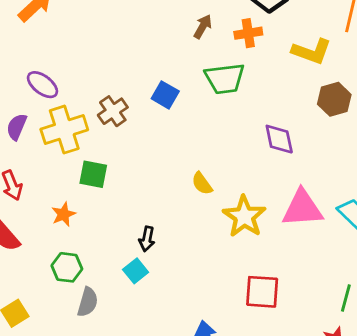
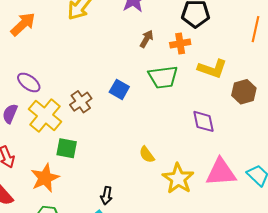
yellow L-shape: (312, 51) -> (212, 69), moved
yellow cross: (64, 130) -> (45, 115), turned -32
orange star: (63, 214) -> (45, 178), size x1.6

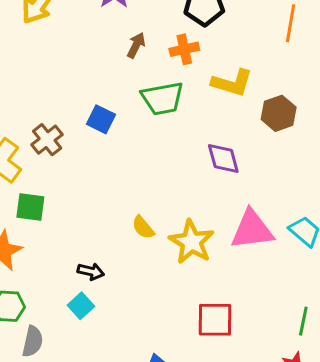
yellow semicircle: (147, 155) -> (143, 227), moved
black arrow: (107, 196) -> (91, 271), turned -84

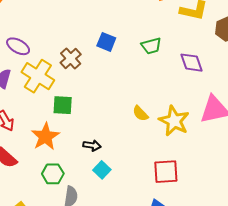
green trapezoid: (162, 98) -> (151, 46), moved, size x0.7
black arrow: (91, 271) -> (92, 145), moved
red square: (215, 320) -> (166, 172), moved

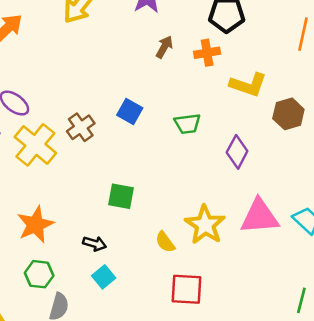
purple diamond: (192, 63) -> (237, 152), turned 40
green square: (63, 105) -> (121, 196), moved
yellow semicircle: (140, 113) -> (165, 242), moved

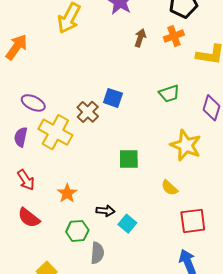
blue square: (130, 112) -> (113, 98), moved
orange star: (35, 225) -> (67, 193), size x0.7
yellow star: (205, 225) -> (186, 145), moved
black arrow: (95, 244) -> (105, 211), moved

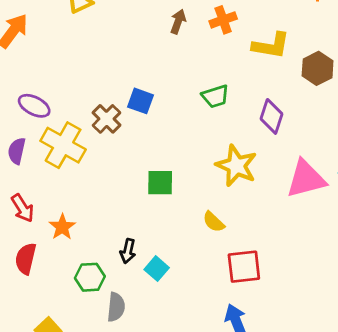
orange star: (67, 193) -> (62, 227), moved
black arrow: (105, 211) -> (128, 251), turned 96
red semicircle: (29, 218) -> (26, 259), turned 65

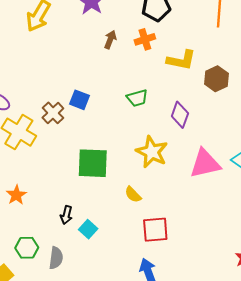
green square: (160, 183) -> (93, 163), size x1.5
green hexagon: (90, 277) -> (27, 248), moved

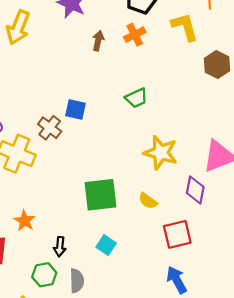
yellow L-shape: (181, 60) -> (185, 27), moved, turned -108
purple diamond: (180, 115) -> (195, 190), moved
green square: (93, 163) -> (101, 195), moved
black arrow: (66, 215) -> (60, 247), moved

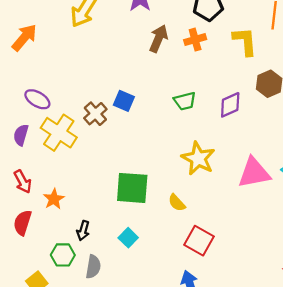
brown arrow: (98, 41) -> (159, 39), size x1.4
purple diamond: (195, 190) -> (230, 105), moved, turned 44
red square: (177, 234) -> (199, 241), turned 32

